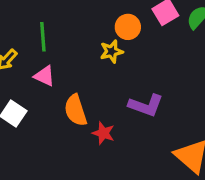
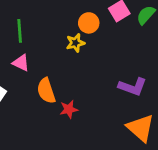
purple L-shape: (146, 105) -> (133, 87), moved
red star: (103, 133) -> (69, 109), turned -30

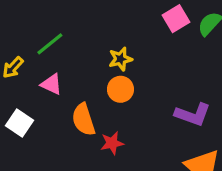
orange circle: (89, 23) -> (120, 89), moved
green line: (20, 31) -> (50, 44), turned 55

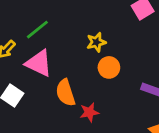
pink triangle: (52, 84) -> (39, 63), size x1.5
orange circle: (120, 89) -> (109, 67), moved

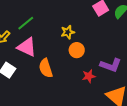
red star: (89, 112) -> (89, 76), moved

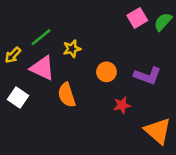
yellow star: (68, 32) -> (72, 49), moved
purple L-shape: (111, 65) -> (148, 76), moved

